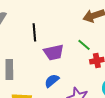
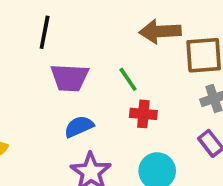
blue semicircle: (52, 81) -> (79, 127), moved

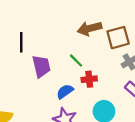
purple trapezoid: (70, 78) -> (41, 66), turned -95
blue semicircle: (79, 127) -> (65, 91), moved

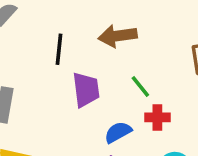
brown arrow: (89, 28) -> (118, 36), moved

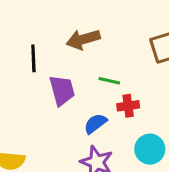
green line: (140, 86) -> (109, 81), turned -30

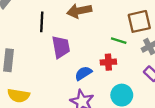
green line: (109, 81) -> (119, 41), moved

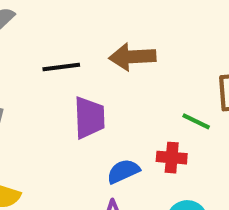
black line: (42, 22) -> (61, 67), turned 72

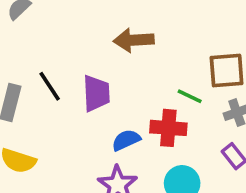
black line: (61, 67) -> (50, 86), moved, turned 64
red cross: (172, 158) -> (168, 128), size x1.4

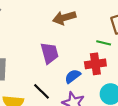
black line: (50, 86) -> (41, 91), moved

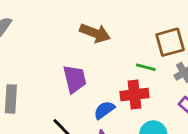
brown arrow: (64, 18) -> (95, 33), turned -145

